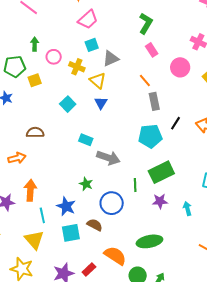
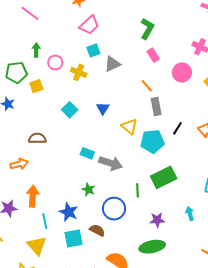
yellow triangle: (98, 81) -> (129, 127), moved
cyan rectangle: (86, 140) -> (87, 153), moved
purple star: (160, 201) -> (157, 220), moved

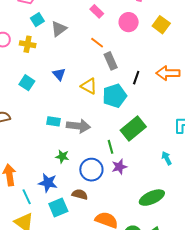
purple star: (157, 220) -> (119, 167), moved
green ellipse: (152, 247) -> (152, 198), moved

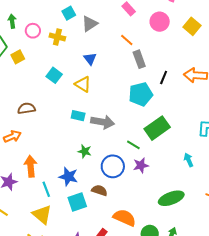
blue triangle: (59, 74) -> (90, 59), moved
yellow triangle: (89, 86) -> (83, 84), moved
green line: (110, 147) -> (133, 145), turned -48

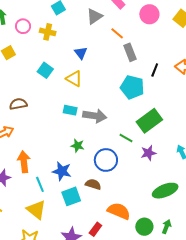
gray triangle: (90, 24) -> (94, 16), moved
cyan pentagon: (141, 94) -> (132, 87), turned 30
purple star: (141, 165) -> (148, 153), moved

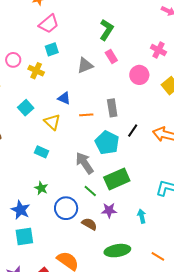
orange line: (117, 33) -> (86, 115), moved, turned -56
blue triangle: (81, 53) -> (64, 98), turned -40
gray arrow: (95, 116) -> (85, 163), moved, turned -145
brown semicircle: (93, 184) -> (89, 224), moved

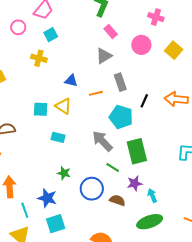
pink circle: (13, 60) -> (18, 27), moved
gray triangle: (85, 65) -> (104, 56), moved
cyan square: (26, 108) -> (41, 109), moved, turned -35
green rectangle: (117, 179) -> (137, 151), turned -70
cyan arrow: (142, 216) -> (152, 196), moved

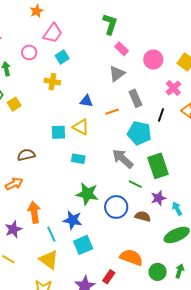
pink cross: (156, 17) -> (173, 88), moved, turned 35
green star: (64, 173) -> (87, 194), size x1.6

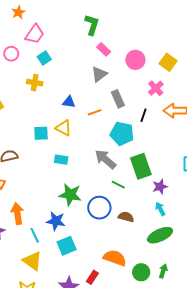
purple star: (158, 198) -> (160, 187), moved

